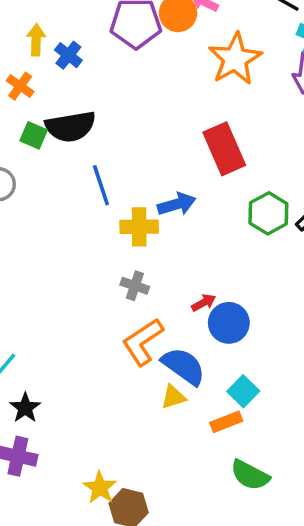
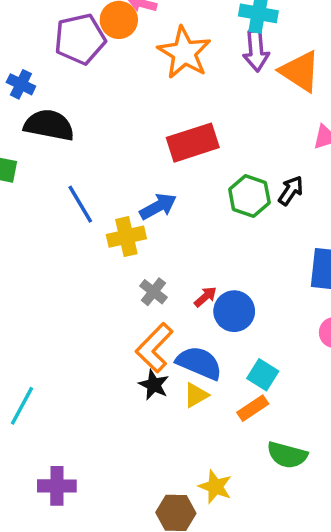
black semicircle: (71, 127) -> (49, 125), moved, turned -147
red rectangle: (224, 149) -> (193, 143), turned -72
gray cross: (135, 286) -> (153, 292), moved, turned 32
black star: (25, 408) -> (154, 385), moved
yellow star: (100, 488) -> (215, 487), moved

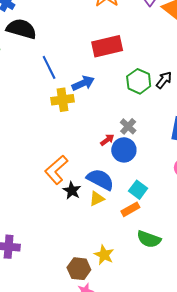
blue line: (80, 204) -> (49, 67), moved
gray cross: (153, 292) -> (128, 126), moved
orange L-shape: (154, 348) -> (56, 170), moved

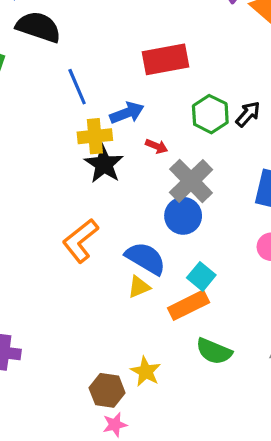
gray cross: (128, 126) -> (191, 181), size x1.8
red arrow: (107, 140) -> (157, 146), moved, turned 56
black star: (72, 190) -> (104, 164), moved, size x1.4
orange rectangle: (130, 209) -> (188, 305), size x1.4

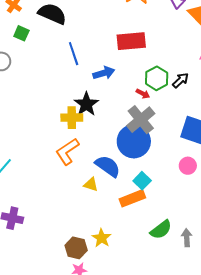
yellow cross: (95, 136) -> (72, 118), moved
red arrow: (157, 146) -> (143, 94), moved
blue circle: (183, 216) -> (134, 141), size x1.4
yellow triangle: (139, 287) -> (91, 184), moved, turned 35
green semicircle: (214, 351) -> (161, 230), moved, turned -65

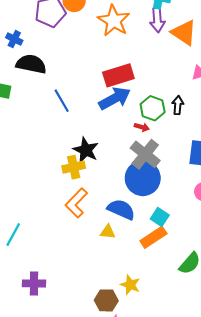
blue arrow: (104, 73) -> (115, 98), moved, size x1.4
black arrow: (181, 80) -> (178, 105), turned -30

